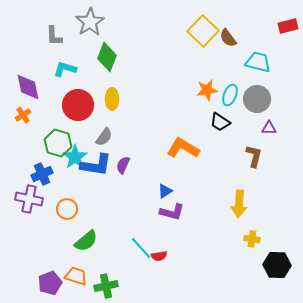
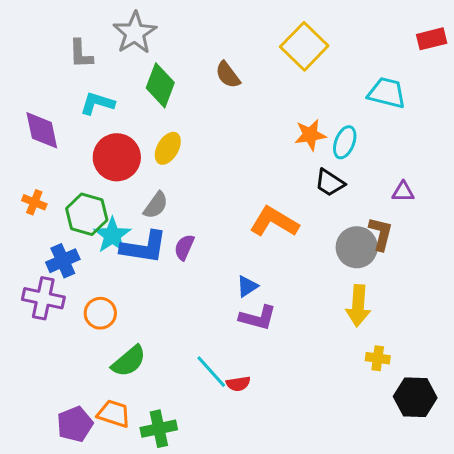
brown semicircle: (228, 38) -> (228, 75), moved
yellow ellipse: (112, 99) -> (168, 148), turned 30
gray circle: (257, 99) -> (357, 247), moved
orange cross: (23, 115) -> (34, 202), moved, turned -35

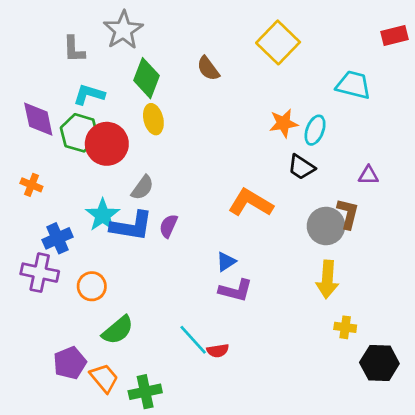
yellow ellipse: (168, 148) -> (153, 119), moved, turned -44
green hexagon: (87, 214) -> (79, 133), moved
orange trapezoid: (114, 414) -> (104, 378), turned 32
purple pentagon: (75, 424) -> (70, 363), moved

